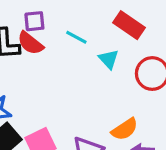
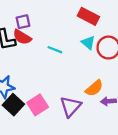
cyan line: (76, 37) -> (55, 50), moved
cyan triangle: (109, 59) -> (88, 43), moved

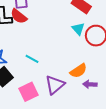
cyan line: (55, 50) -> (32, 59), moved
pink square: (38, 105) -> (29, 92), moved

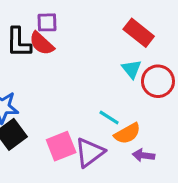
cyan line: (32, 59) -> (109, 117), moved
pink square: (29, 92) -> (61, 146), moved

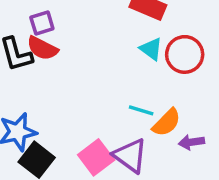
purple triangle: (90, 152) -> (130, 156), turned -32

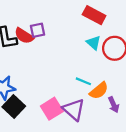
purple square: (42, 23) -> (38, 30), moved
purple arrow: (191, 142) -> (114, 105), turned -112

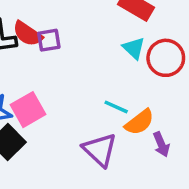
purple square: (38, 30) -> (49, 40), moved
pink square: (52, 109) -> (28, 110), moved

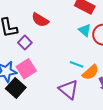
red semicircle: (28, 34) -> (40, 20), moved
purple square: (49, 40) -> (25, 43), moved, turned -32

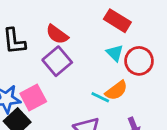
purple square: (25, 43) -> (57, 61), moved, size x1.5
orange semicircle: (90, 72) -> (116, 90), moved

